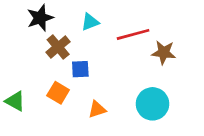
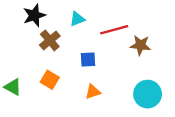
blue square: (80, 69) -> (88, 60), moved
cyan circle: (152, 104) -> (148, 94), moved
orange triangle: (97, 109) -> (93, 92), moved

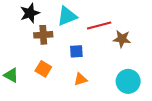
cyan triangle: (77, 19) -> (67, 16), size x1.5
brown cross: (50, 40) -> (43, 35), turned 36

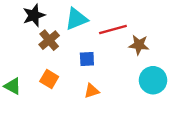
brown cross: (43, 35) -> (49, 40), turned -36
cyan circle: (128, 81) -> (153, 80), moved

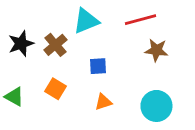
black star: (34, 15) -> (21, 44), moved
red line: (113, 29) -> (141, 20), moved
cyan circle: (153, 80) -> (156, 106), moved

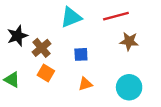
brown cross: (55, 45) -> (41, 48), moved

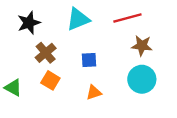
black star: (17, 36) -> (29, 23), moved
cyan circle: (129, 87) -> (142, 79), moved

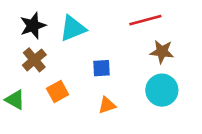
cyan triangle: (78, 19) -> (73, 28), moved
brown cross: (46, 53) -> (34, 60), moved
orange square: (50, 80) -> (58, 91), turned 30

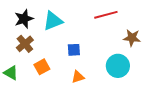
brown star: (162, 52) -> (132, 38), moved

